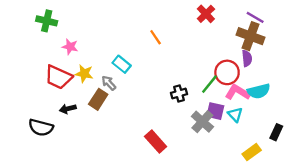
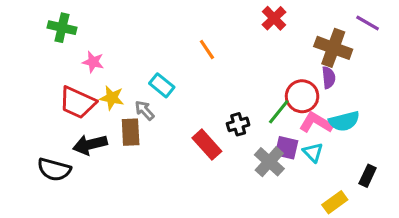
purple line: (255, 17) -> (368, 23), moved
brown rectangle: (98, 99) -> (131, 132), turned -36
black arrow: (68, 109) -> (90, 145), size x1.5
red rectangle: (156, 142) -> (207, 145), moved

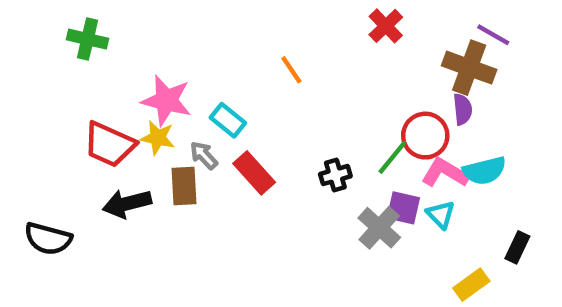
purple line: (368, 23) -> (493, 35), moved
pink star: (93, 62) -> (166, 100), moved, size x1.6
red rectangle: (207, 145) -> (254, 173), moved
black semicircle: (54, 170) -> (48, 239), moved

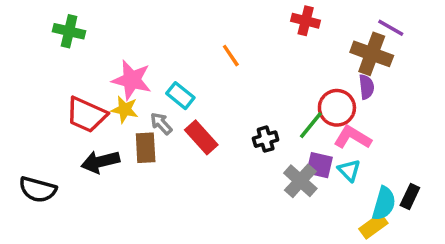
red cross: (386, 26) -> (306, 21), turned -32
cyan semicircle: (484, 171) -> (384, 203), moved, turned -60

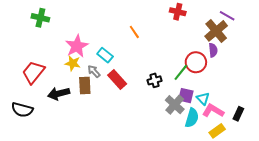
brown cross: (372, 54) -> (216, 31), turned 30
pink star: (132, 80) -> (77, 46), turned 30
red trapezoid: (86, 115) -> (33, 72), moved, turned 105
pink L-shape: (353, 137) -> (213, 111), moved
cyan semicircle: (384, 203) -> (192, 118), moved

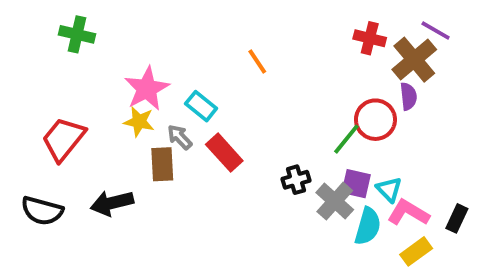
red cross: (178, 12) -> (370, 38), moved
black cross: (155, 80) -> (296, 180), moved
black arrow: (59, 94) -> (112, 203), moved

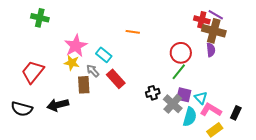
purple line: (436, 30) -> (216, 15), moved
red cross: (370, 38) -> (202, 20), moved
brown cross: (414, 60) -> (214, 31), turned -35
orange line: (257, 62) -> (133, 32), turned -48
red circle: (375, 120) -> (181, 53), moved

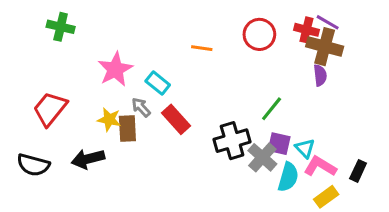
red circle: (181, 53) -> (259, 34), moved
yellow star: (72, 63) -> (109, 119), moved
black cross: (153, 93) -> (232, 141), size x1.6

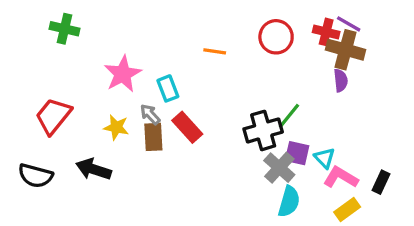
cyan rectangle: (158, 83) -> (168, 88), turned 30
brown rectangle: (127, 128) -> (153, 137), moved
black cross: (232, 141) -> (263, 130), moved
black arrow: (88, 159) -> (94, 169), turned 32
cyan semicircle: (288, 177) -> (289, 202), moved

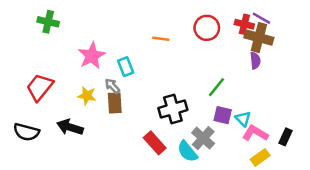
red rectangle: (187, 127) -> (155, 143), moved
black cross: (263, 130) -> (173, 109), moved
gray cross: (279, 168) -> (203, 138), moved
cyan semicircle: (289, 202) -> (187, 151), moved, turned 125

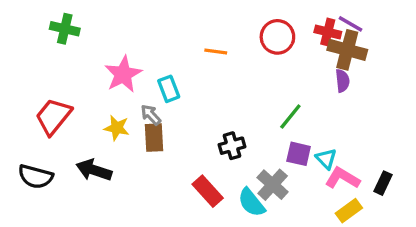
black cross: (173, 109) -> (232, 146), size x0.7

